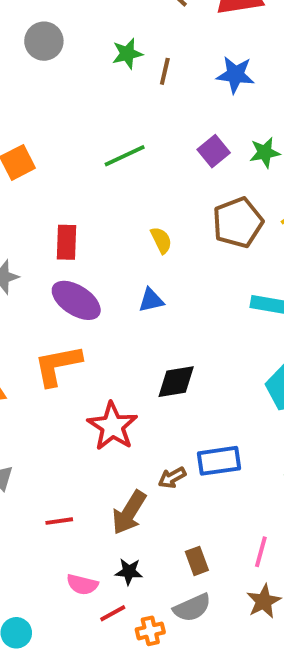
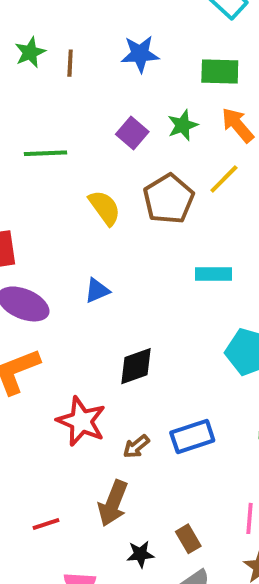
green line: (125, 156) -> (45, 153), turned 33
yellow semicircle: (161, 240) -> (105, 208), moved, size x1.4
brown arrow: (172, 478) -> (136, 447), moved
black star: (129, 572) -> (140, 554), moved

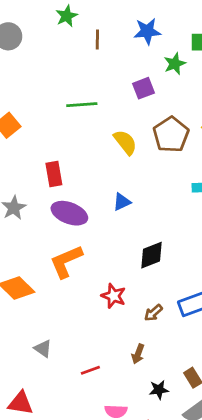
green star: (30, 52) -> (67, 16), moved
green star: (183, 125) -> (175, 64), moved
purple square: (132, 133) -> (143, 88), turned 30
red star: (81, 421) -> (113, 296), size x0.7
brown arrow: (113, 503) -> (138, 354), size x0.6

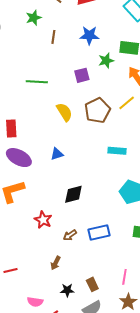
red line: (90, 370) -> (10, 270), moved

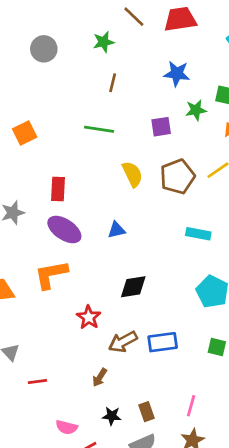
brown line: (53, 37) -> (113, 83), moved
brown arrow: (70, 235) -> (123, 342), size x1.5

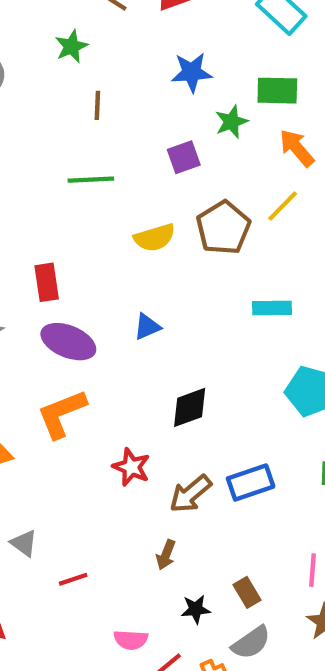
yellow semicircle: (132, 174) -> (155, 238), turned 110

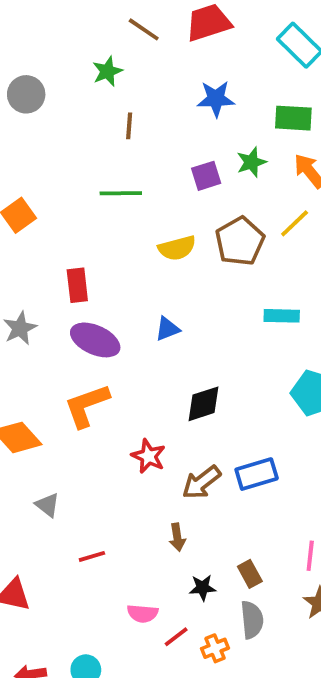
green star: (231, 122) -> (251, 162), moved
gray triangle: (24, 543) -> (47, 505), moved
brown arrow: (166, 555) -> (177, 537), turned -32
gray semicircle: (251, 643) -> (252, 620), turned -63

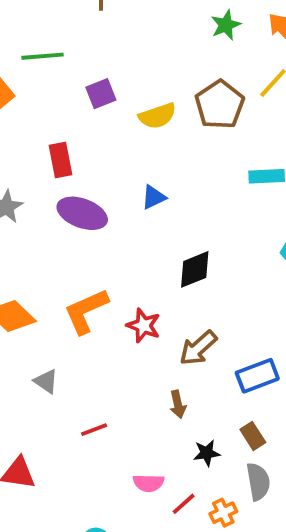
purple square: (206, 176) -> (101, 94), moved
green line: (121, 193) -> (43, 56), moved
orange L-shape: (87, 405) -> (86, 311), moved
blue rectangle: (257, 474) -> (257, 376), moved

